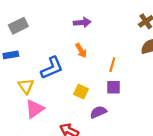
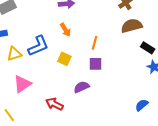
yellow triangle: (26, 86) -> (14, 54), moved, turned 49
yellow square: (81, 92) -> (64, 59), moved

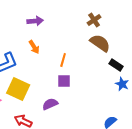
brown semicircle: (132, 26) -> (100, 43), turned 50
yellow square: (64, 59) -> (18, 89), moved, size x1.6

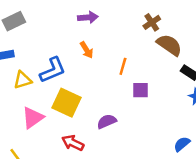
brown cross: (94, 20) -> (152, 22), moved
purple square: (64, 81) -> (140, 90), moved

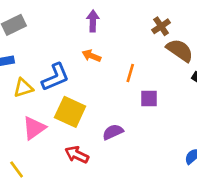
purple arrow: (88, 17) -> (93, 21), turned -84
orange arrow: (87, 50) -> (91, 56), turned 144

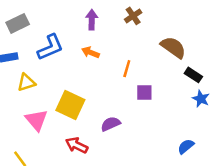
brown cross: (161, 26) -> (133, 16), moved
blue L-shape: (55, 77) -> (50, 47), moved
pink triangle: (34, 128) -> (36, 120), turned -35

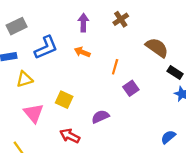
purple square: (144, 92) -> (131, 88), turned -35
yellow square: (70, 105) -> (64, 100), size x0.7

